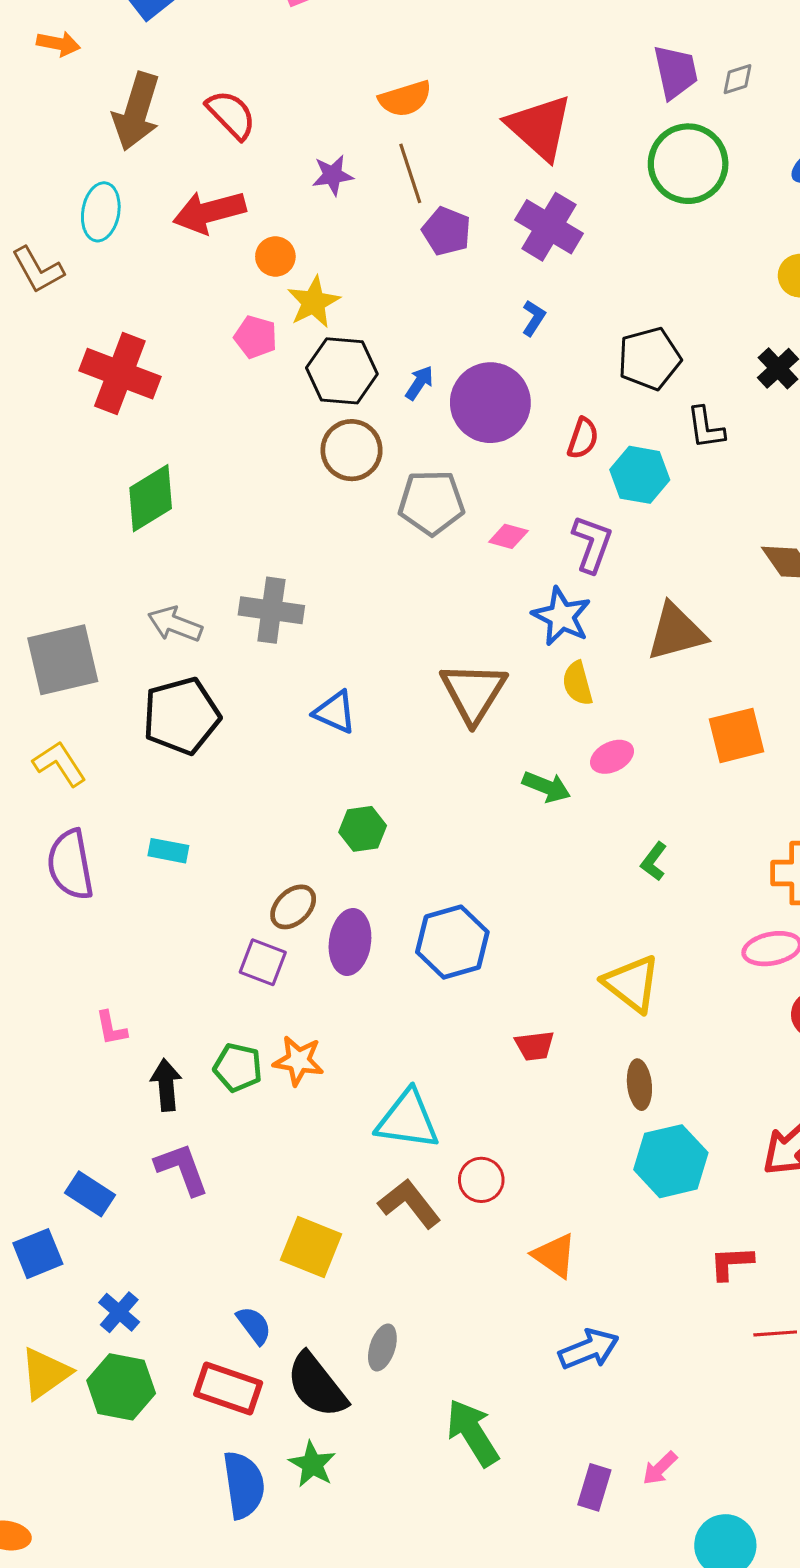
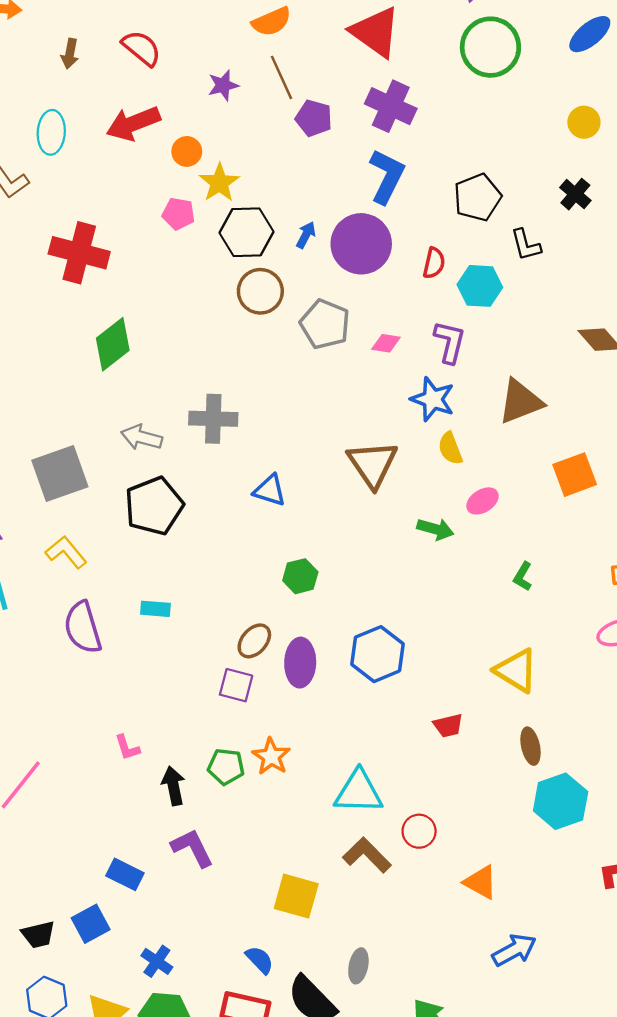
brown arrow: (136, 112) -> (70, 54), size x0.5
blue L-shape: (534, 318) -> (387, 176), size x2.0
gray pentagon: (431, 503) -> (325, 324), turned 30
orange star: (298, 1061) -> (271, 756), turned 30

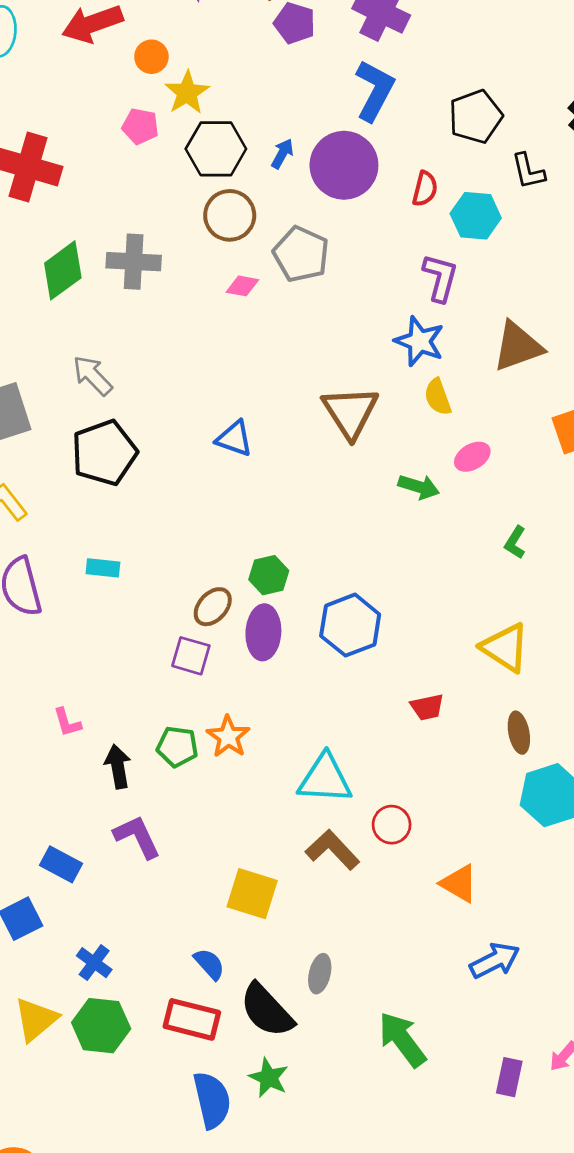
pink diamond: (386, 343) -> (242, 286), moved
gray cross: (213, 419) -> (134, 262), moved
gray arrow: (142, 437) -> (92, 375), turned 30
green hexagon: (300, 576) -> (269, 575), moved

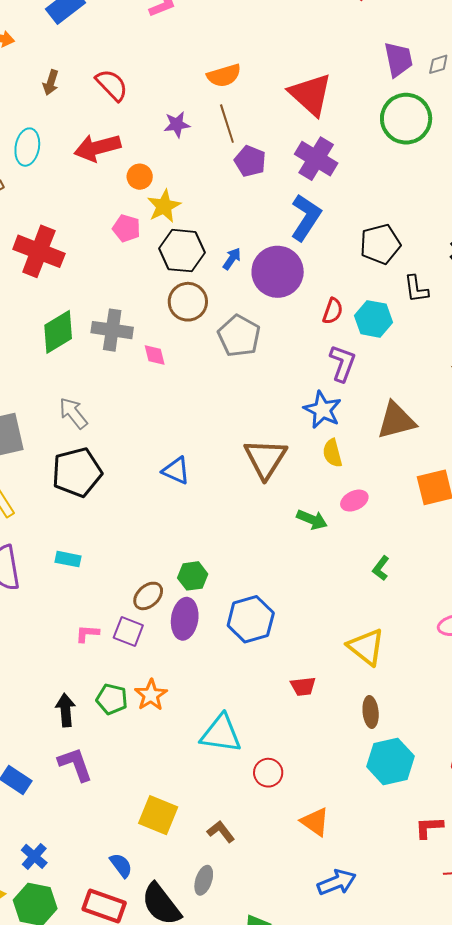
red semicircle: (425, 189) -> (333, 311), moved
pink diamond: (242, 286) -> (155, 355), moved, turned 60
pink L-shape: (67, 722) -> (87, 634), moved, turned 105
brown L-shape: (332, 850) -> (221, 832), moved, size x0.7

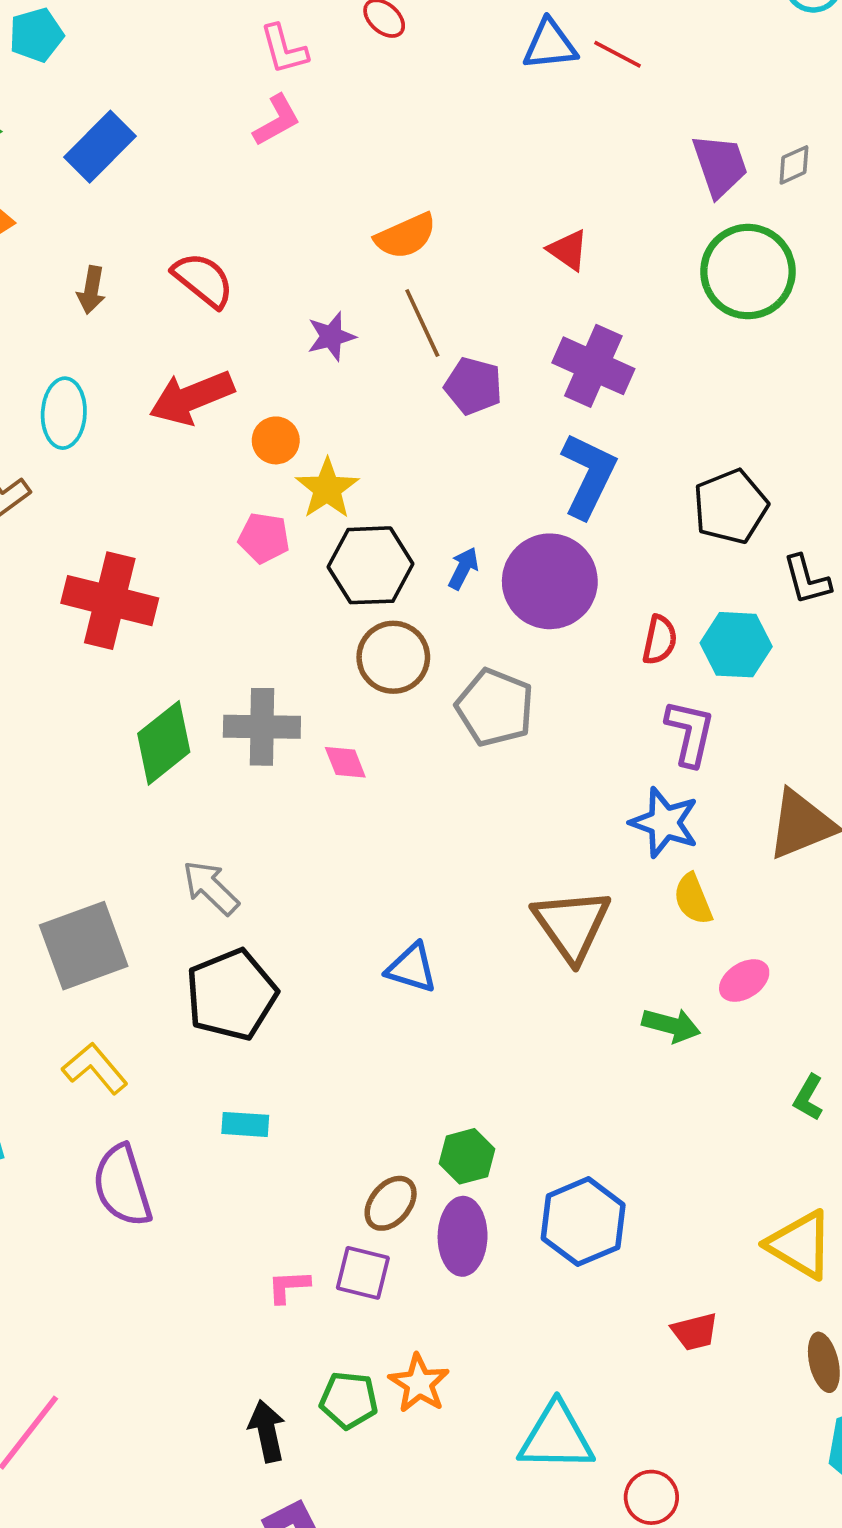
red triangle: (311, 94) -> (568, 250), size x0.5
cyan rectangle: (68, 559) -> (245, 1124), moved

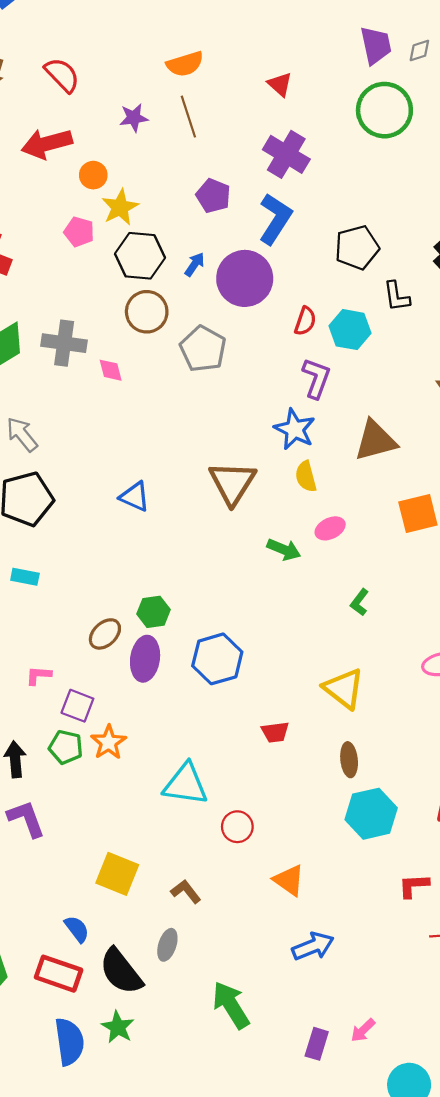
purple pentagon: (473, 386) -> (213, 196), moved
purple square: (363, 1273) -> (77, 706), moved

